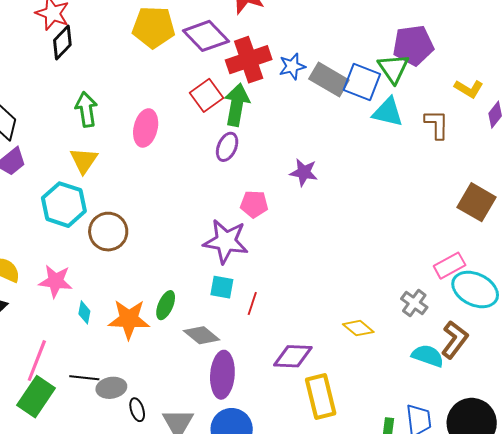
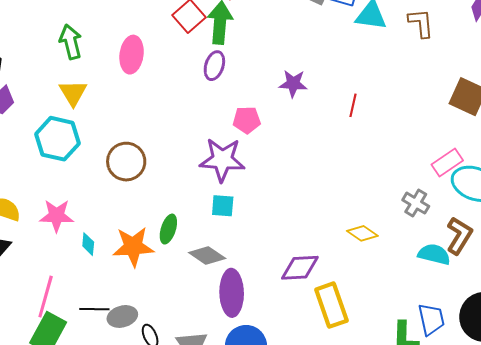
brown circle: (108, 232) -> (126, 162), moved
red line: (252, 304) -> (353, 105), moved

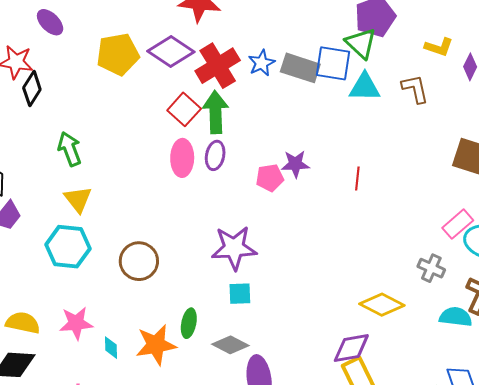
pink ellipse: (132, 55) -> (182, 158), moved
pink pentagon: (247, 120) -> (270, 178), moved
yellow diamond: (362, 233) -> (382, 305), size x1.4
purple diamond: (300, 268) -> (351, 348), moved

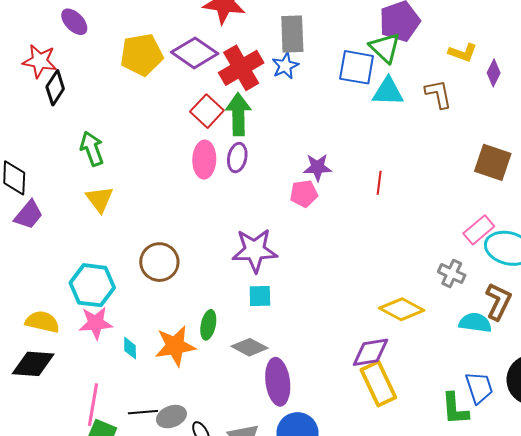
gray rectangle: (300, 68) -> (292, 34), moved, turned 69
pink pentagon: (270, 178) -> (304, 194), moved
cyan hexagon: (68, 247) -> (92, 285), moved

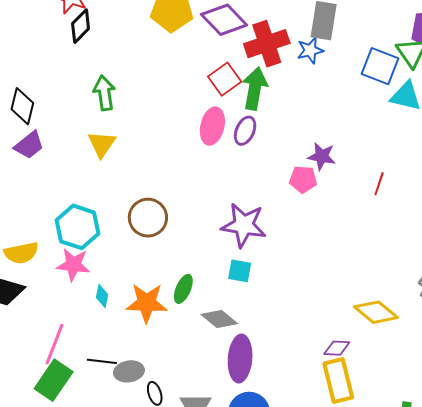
yellow semicircle: (42, 322) -> (21, 253), turned 144
purple diamond: (370, 352) -> (337, 348), size x0.7

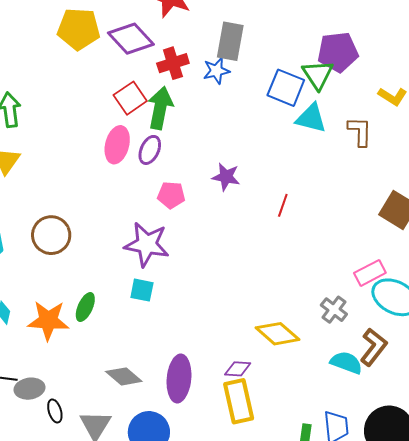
red cross: (267, 44) -> (173, 63), size x0.7
pink pentagon: (303, 179) -> (171, 195), moved
gray diamond: (219, 319) -> (124, 376), moved
purple ellipse: (240, 359) -> (179, 378), moved

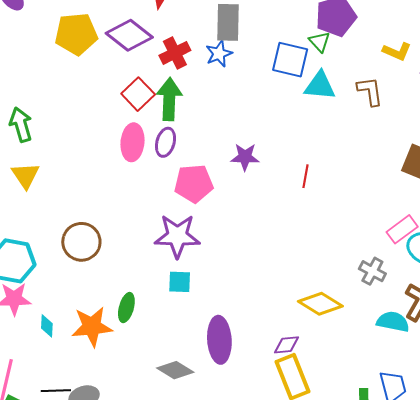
green triangle: (318, 75) -> (320, 42), size x0.7
pink pentagon: (171, 195) -> (194, 183), size x1.4
purple ellipse: (179, 378) -> (219, 340), moved

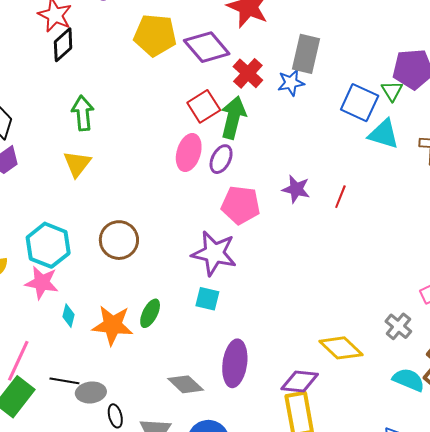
red cross: (175, 53) -> (248, 73), turned -32
red line: (306, 176) -> (340, 197), moved
purple diamond: (287, 345) -> (300, 381), size x1.4

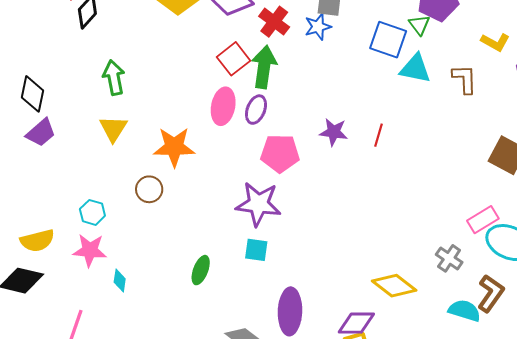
brown circle: (119, 240) -> (149, 189), moved, size x0.7
cyan hexagon: (48, 245) -> (92, 212), size x0.6
orange star: (113, 325) -> (174, 147), moved

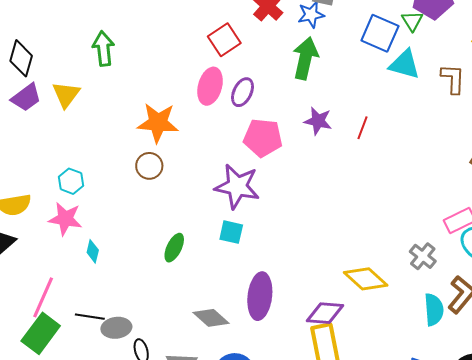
green arrow: (264, 67) -> (305, 58), moved
yellow triangle: (113, 129) -> (66, 94), moved
brown circle: (149, 189) -> (149, 166), moved
cyan semicircle: (464, 311) -> (434, 310), turned 64

